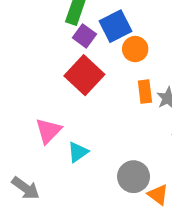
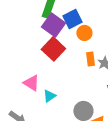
purple square: (84, 36) -> (53, 25), size x1.6
pink triangle: (48, 131) -> (31, 83), turned -42

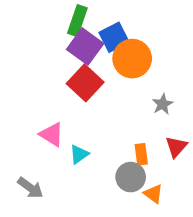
orange circle: (84, 33) -> (132, 59), size x1.6
orange rectangle: (90, 59) -> (141, 154), moved

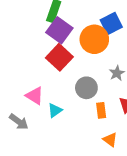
blue square: (114, 37) -> (111, 23), moved
gray circle: (131, 177) -> (86, 88), moved
gray arrow: (30, 188) -> (19, 122), moved

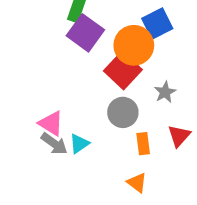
red square: (59, 57) -> (123, 70), moved
gray arrow: (19, 122) -> (54, 144), moved
orange triangle: (110, 140) -> (137, 183), moved

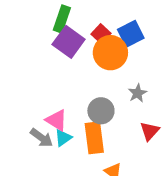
red square: (123, 70) -> (101, 34), moved, size x0.6
pink triangle: (51, 123) -> (56, 120), moved
orange rectangle: (143, 144) -> (94, 138), moved, size x1.6

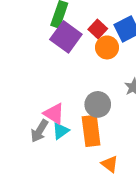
orange circle: (110, 53) -> (107, 47), size x0.7
gray arrow: (42, 138) -> (39, 131), turned 85

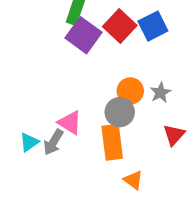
red square: (98, 29) -> (120, 26), size x1.5
orange circle: (107, 47) -> (130, 91), moved
cyan triangle: (61, 131) -> (29, 142), moved

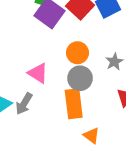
orange circle: (130, 91) -> (77, 53), moved
pink triangle: (70, 123) -> (38, 73), moved

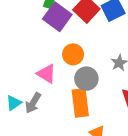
orange circle: (77, 53) -> (73, 54), moved

